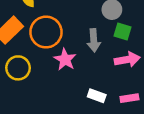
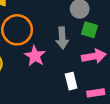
white rectangle: (97, 96) -> (71, 81), moved, turned 56

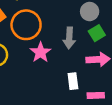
green square: (89, 30) -> (97, 33), turned 35

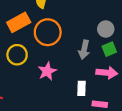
pink star: (40, 52) -> (47, 71), moved

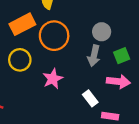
gray circle: (106, 29) -> (102, 32), moved
white rectangle: (82, 88) -> (90, 98), turned -40

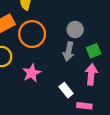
pink arrow: (118, 82) -> (91, 74), turned -90

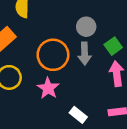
orange circle: (32, 34) -> (53, 55), moved
white rectangle: (66, 90) -> (78, 115), moved

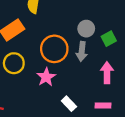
green square: (113, 46) -> (109, 39), moved

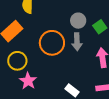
pink star: (46, 77) -> (28, 81), moved

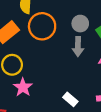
orange circle: (52, 43) -> (42, 26), moved

